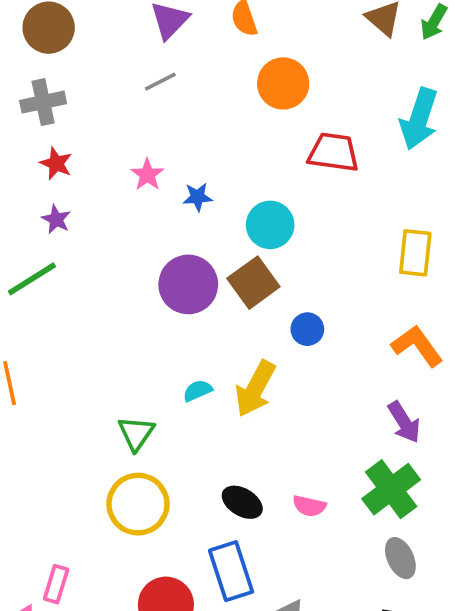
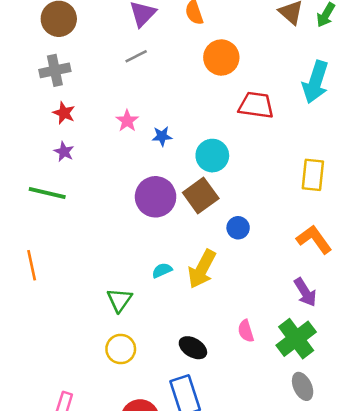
green line: (32, 279) -> (47, 193), turned 45
yellow circle: (138, 504) -> (121, 349), size x0.7
pink semicircle: (309, 506) -> (246, 331), moved, turned 60

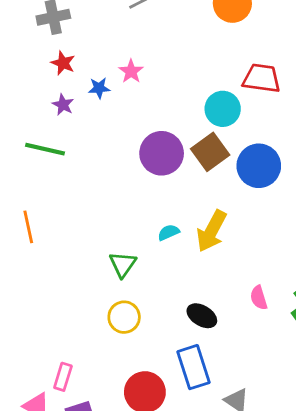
red trapezoid: (256, 105) -> (262, 78), moved
blue star: (162, 136) -> (99, 88), moved
blue circle: (238, 228) -> (259, 166), moved, size x1.8

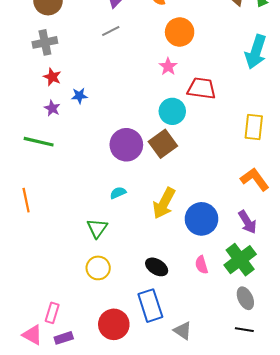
pink star: (131, 71) -> (168, 66), moved
blue circle: (259, 166) -> (202, 219), moved
cyan semicircle: (169, 232) -> (118, 193), moved
pink semicircle: (259, 298) -> (202, 265), moved

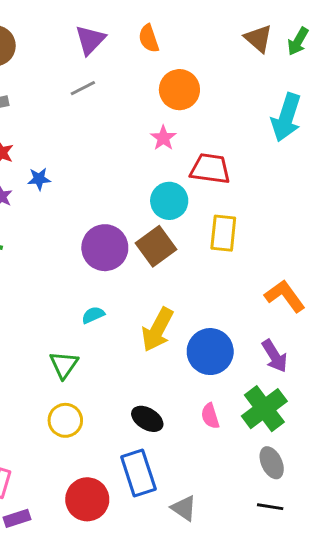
yellow rectangle: (254, 127) -> (223, 233), moved

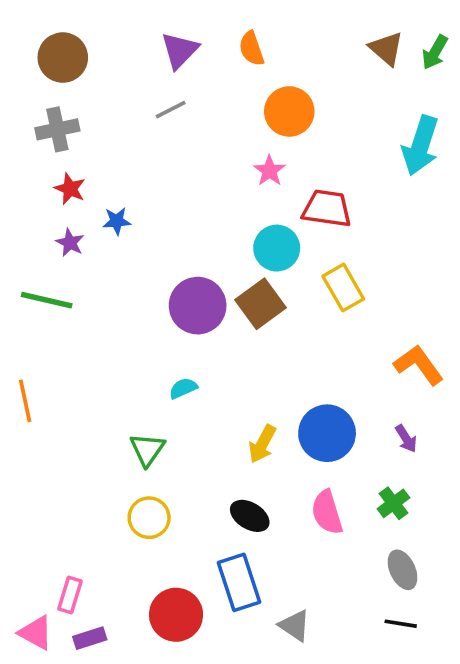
yellow rectangle: (223, 233) -> (343, 288), turned -36
yellow arrow: (158, 330) -> (262, 444), moved, size x0.7
purple arrow: (275, 356) -> (406, 439), size x0.7
green cross: (264, 409) -> (394, 503), size x0.6
pink semicircle: (210, 416) -> (327, 512), size x1.4

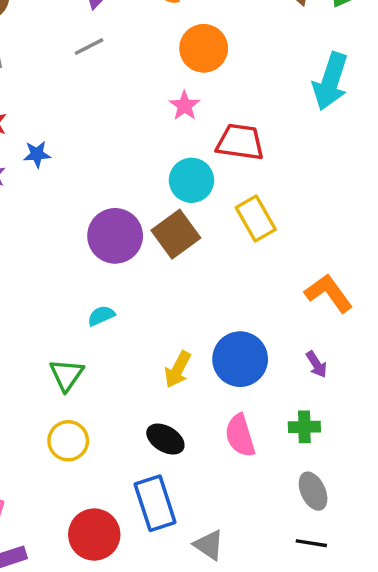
green cross: (394, 503) -> (304, 427), turned 36

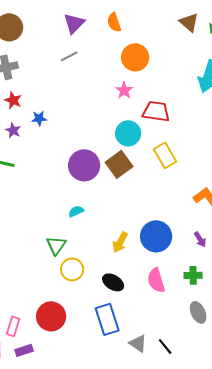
yellow circle: (68, 441) -> (72, 269), moved
red circle: (94, 535) -> (51, 316), moved
black line: (311, 543) -> (165, 346), moved, turned 42

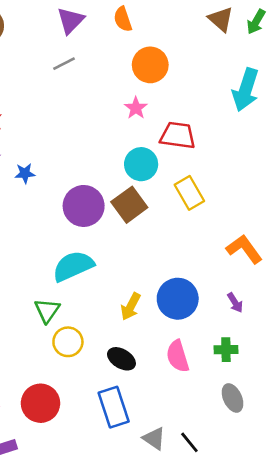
blue star: (39, 118) -> (25, 173), moved
cyan semicircle: (76, 211) -> (73, 266), size x2.0

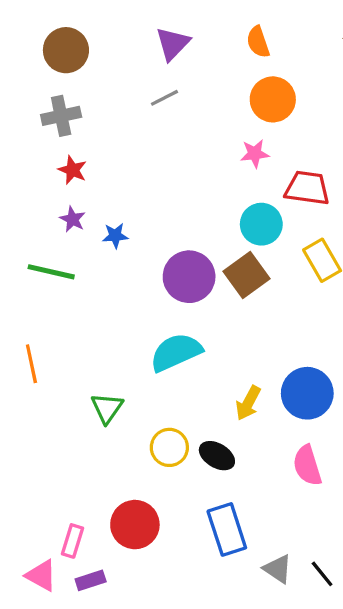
orange semicircle: (123, 19) -> (258, 42), moved
pink star: (136, 108) -> (255, 154), turned 30
green triangle: (47, 310) -> (107, 408), moved
black ellipse: (121, 359) -> (217, 456), moved

